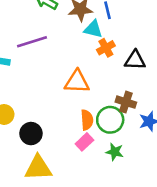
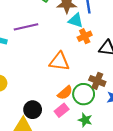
orange semicircle: (87, 120) -> (65, 93), turned 49
black circle: (31, 134) -> (33, 110), moved

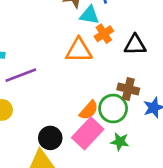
purple line: (26, 27) -> (21, 75), moved
orange triangle: (59, 62) -> (79, 50), moved
pink rectangle: (62, 110) -> (88, 133), size x1.6

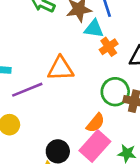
orange triangle: (79, 50) -> (61, 69), moved
green circle: (113, 109) -> (115, 92), moved

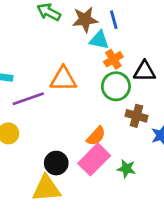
green circle: (115, 92) -> (116, 86), moved

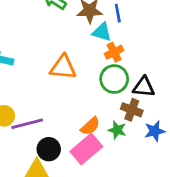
black triangle: (145, 71) -> (144, 87), moved
purple line: (28, 99) -> (27, 124), moved
green star: (126, 169) -> (117, 130), moved

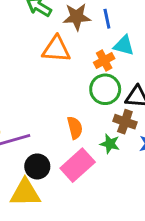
cyan triangle: (102, 32) -> (124, 45), moved
orange triangle: (63, 67) -> (56, 49), moved
orange semicircle: (90, 126) -> (75, 128), moved, turned -60

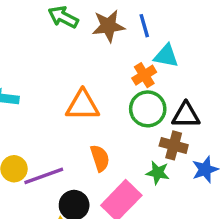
orange triangle: (56, 49) -> (83, 105), moved
orange semicircle: (75, 128) -> (100, 158), moved

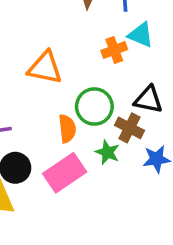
green circle: (148, 109) -> (94, 107), moved
orange semicircle: (100, 158) -> (67, 129), moved

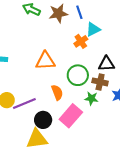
cyan triangle: (141, 35) -> (93, 29), turned -35
orange semicircle: (67, 129) -> (57, 92), moved

